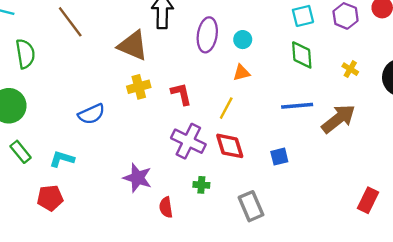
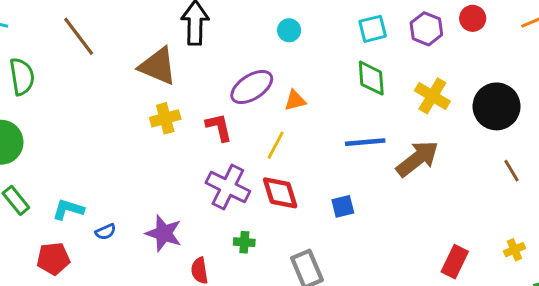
purple ellipse: (207, 35) -> (252, 87), moved, turned 48
cyan circle: (243, 40) -> (289, 30), moved
yellow cross: (350, 69) -> (432, 96), size x1.6
blue semicircle: (91, 114) -> (105, 232), moved, size x0.6

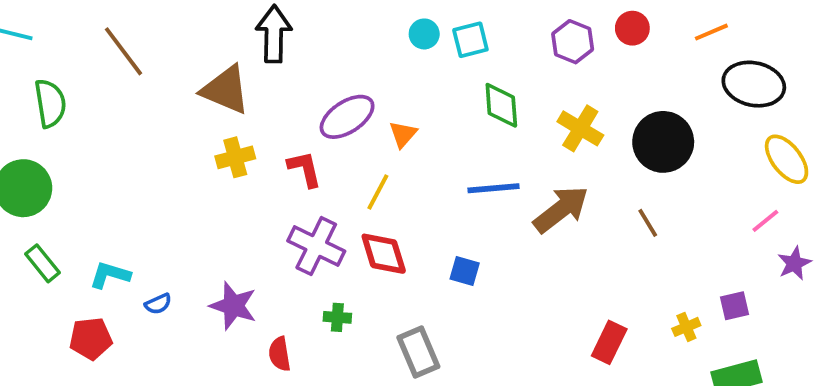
cyan square: (373, 29) -> (470, 40), moved
cyan circle: (289, 30) -> (424, 34), moved
orange triangle: (295, 100) -> (403, 134), turned -35
brown line: (511, 171) -> (648, 223), moved
blue square: (343, 206) -> (465, 271), turned 30

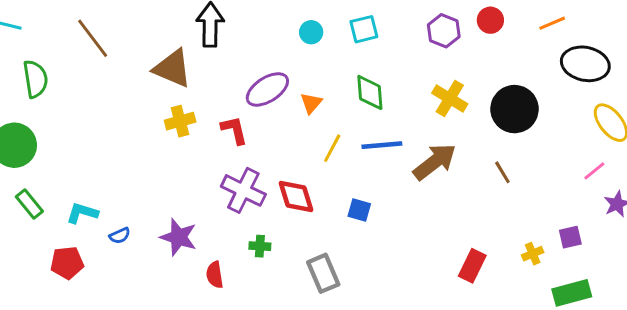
cyan circle: (424, 34) -> (311, 32), moved
green diamond: (501, 105) -> (370, 92), moved
yellow line: (378, 192) -> (332, 148), moved

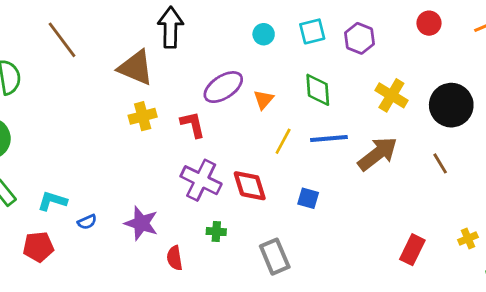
purple hexagon: (444, 31) -> (359, 38), moved

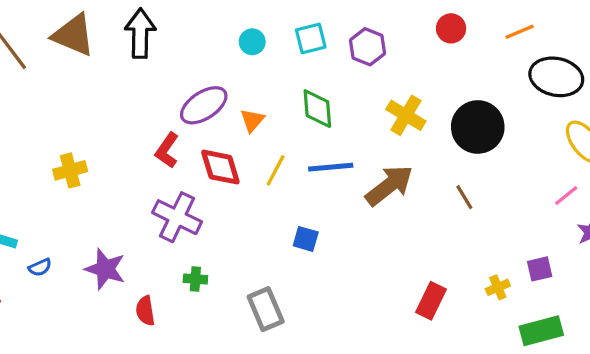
brown triangle: (136, 68) -> (73, 35), moved
yellow cross: (143, 116) -> (70, 170), moved
red L-shape: (193, 125) -> (167, 150), turned -132
red diamond: (250, 186) -> (220, 167), moved

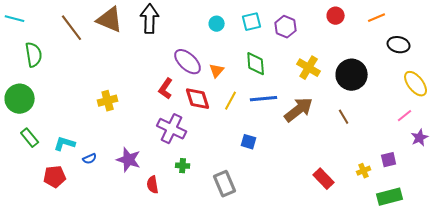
black ellipse: (556, 77) -> (399, 45), size x0.7
purple ellipse: (204, 105) -> (188, 62), turned 76
red rectangle: (431, 301) -> (324, 179), turned -70

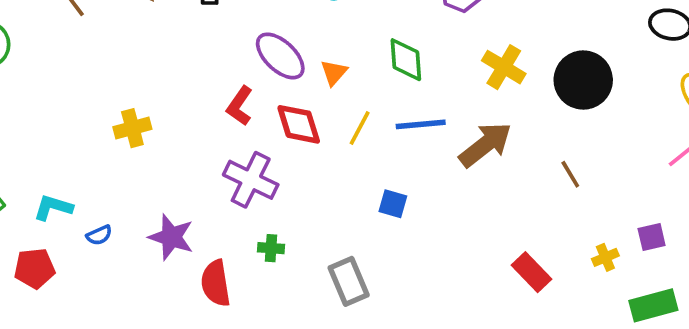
brown line: (344, 117) -> (570, 174), moved
red semicircle: (153, 185) -> (216, 283), size x1.4

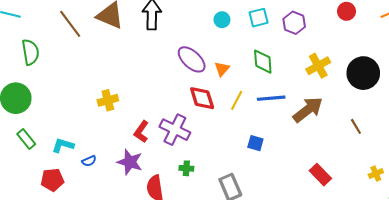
yellow cross: (504, 67) -> (318, 66), turned 30
red L-shape: (240, 106) -> (141, 132), moved
red rectangle: (531, 272) -> (320, 175), moved

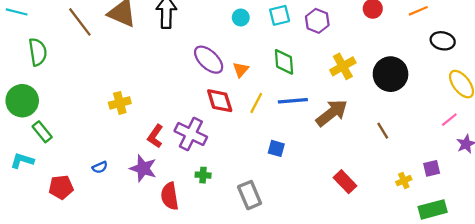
green rectangle: (26, 139) -> (42, 132), moved
cyan L-shape: (63, 145) -> (22, 161), moved

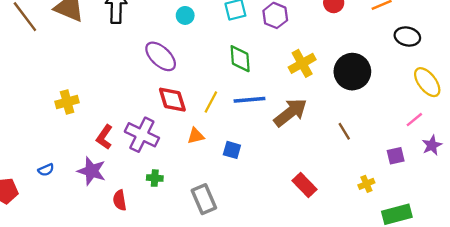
cyan circle: (241, 18) -> (185, 15), moved
orange triangle: (241, 70) -> (196, 136), moved, turned 35
purple square: (432, 168) -> (396, 156), moved
red semicircle: (170, 196) -> (120, 200), size x0.7

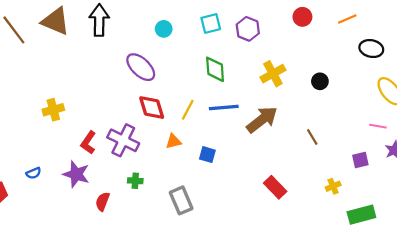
black circle: (352, 72) -> (320, 81), size x0.5
pink line: (414, 120) -> (378, 126), turned 49
red semicircle: (120, 200) -> (102, 202), turned 30

